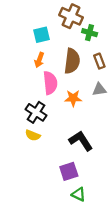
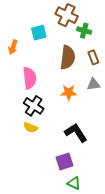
orange arrow: (39, 60) -> (13, 47), moved
pink semicircle: (50, 83) -> (30, 78), moved

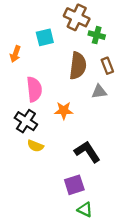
gray triangle: (93, 84) -> (99, 92), moved
orange star: (69, 92) -> (64, 111), moved
black cross: (34, 106) -> (26, 121), moved

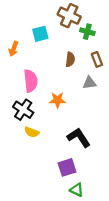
brown semicircle: (78, 66) -> (70, 59), size x0.6

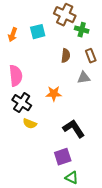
orange arrow: (14, 49) -> (13, 35), moved
pink semicircle: (31, 81) -> (16, 76), moved

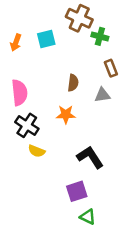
brown semicircle: (66, 56) -> (73, 83), moved

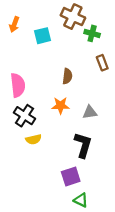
orange arrow: (16, 43) -> (14, 24), moved
gray triangle: (102, 95) -> (90, 112), moved
yellow semicircle: (37, 151) -> (34, 139), turned -35
black L-shape: (90, 157) -> (83, 145), turned 50

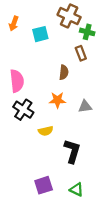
brown rectangle: (102, 63) -> (81, 53), moved
yellow semicircle: (34, 139) -> (46, 131), moved
black L-shape: (83, 145) -> (72, 151), moved
purple square: (71, 177) -> (44, 185), moved

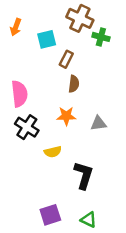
brown rectangle: (81, 53) -> (66, 59), moved, turned 48

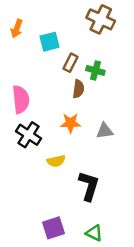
brown cross: (80, 18) -> (101, 19), moved
green cross: (101, 37) -> (95, 71), moved

